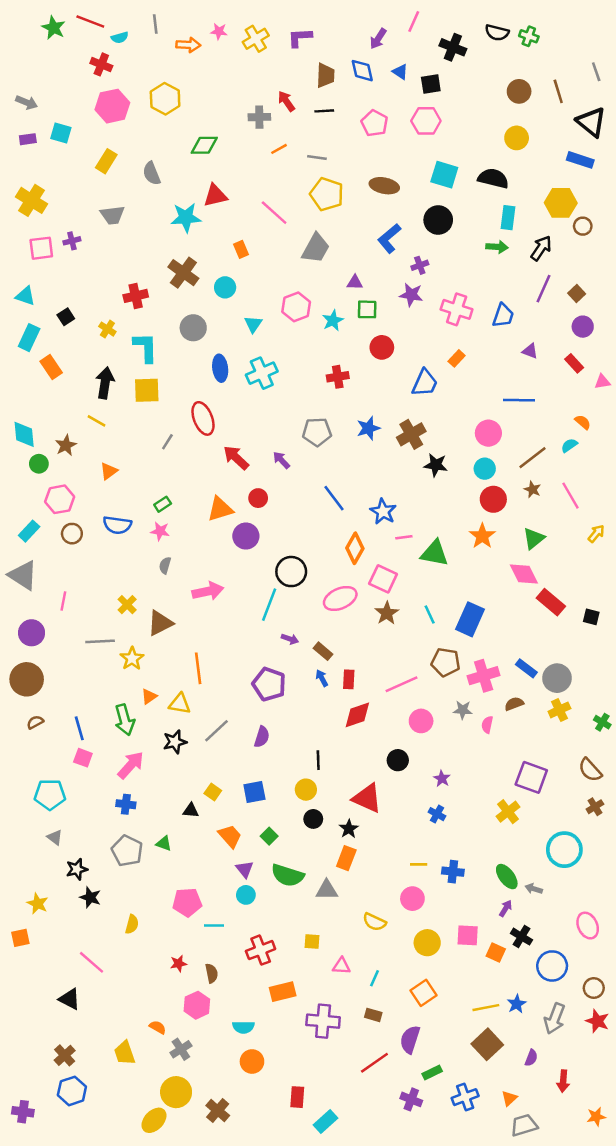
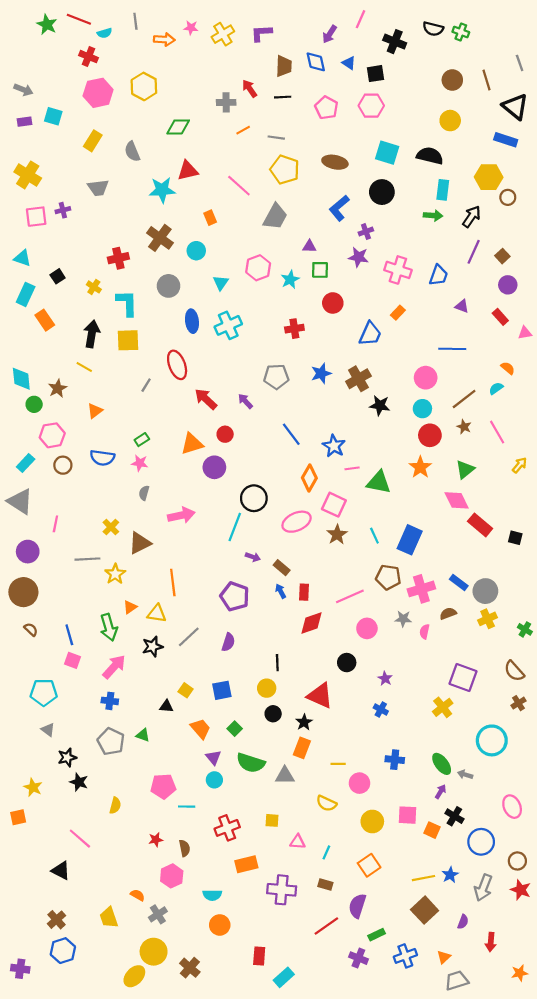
brown semicircle: (35, 722) -> (31, 629), turned 72
yellow line: (419, 864) -> (338, 764), moved

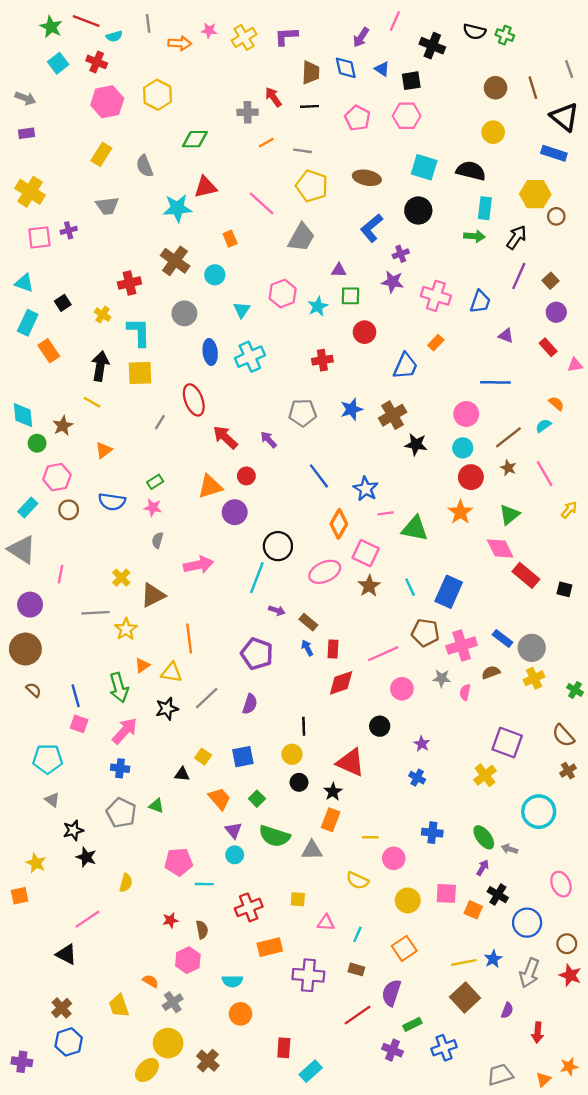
cyan square: (53, 116) -> (58, 63), moved, turned 36
pink line: (80, 839) -> (87, 919), turned -75
orange triangle: (444, 957) -> (543, 1079), moved

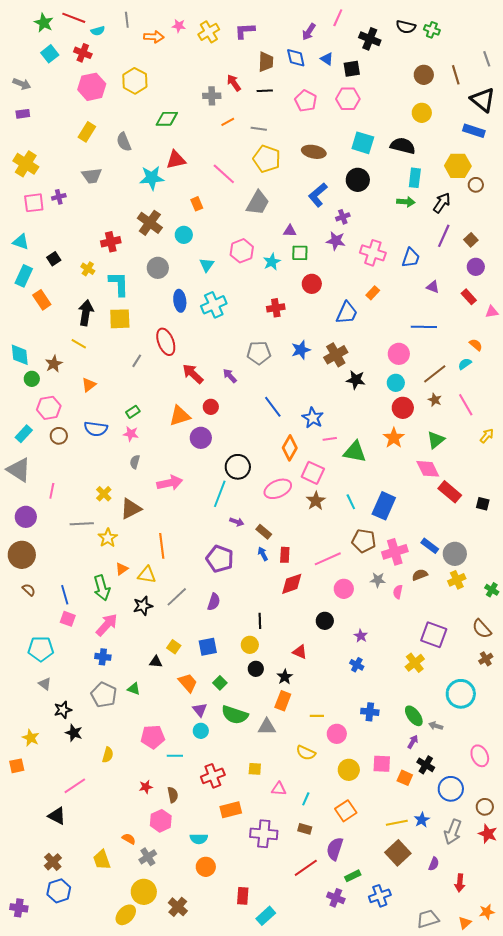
red triangle: (350, 762) -> (300, 652), size x0.6

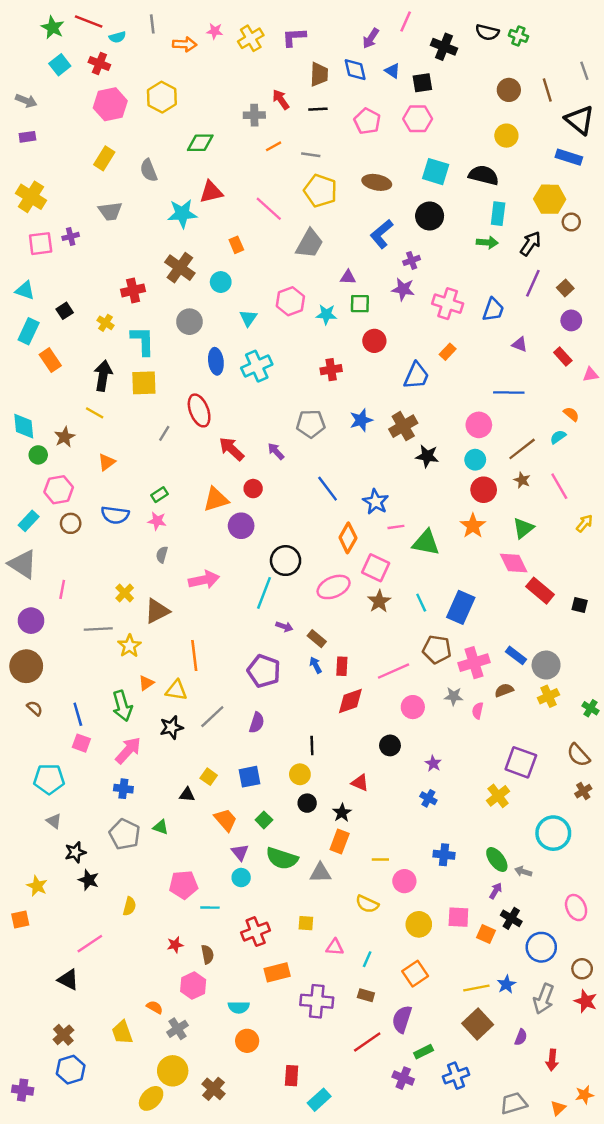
cyan star: (272, 262) -> (326, 314), turned 30

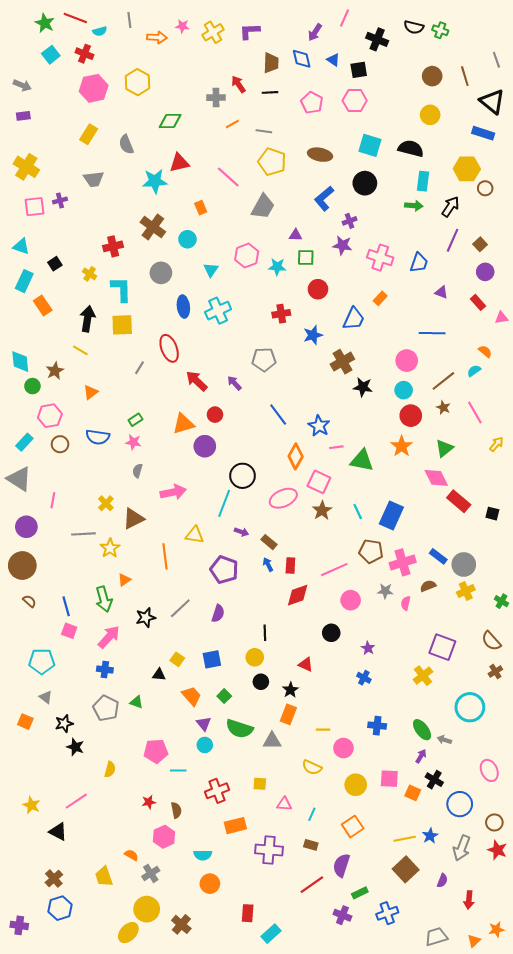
blue star: (361, 420) -> (313, 335), moved
yellow triangle: (176, 690) -> (195, 535), moved
yellow star: (37, 886) -> (31, 805), moved
orange square: (20, 920) -> (25, 722), moved, turned 35

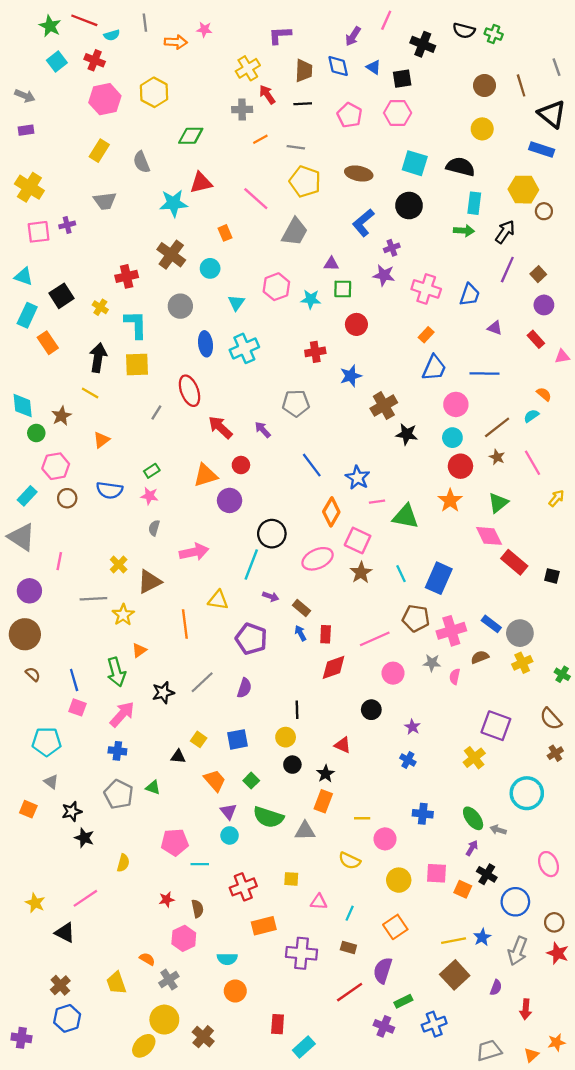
yellow cross: (213, 32) -> (248, 68), moved
black square: (55, 264) -> (61, 296), size x1.5
blue trapezoid: (354, 319) -> (434, 368), moved

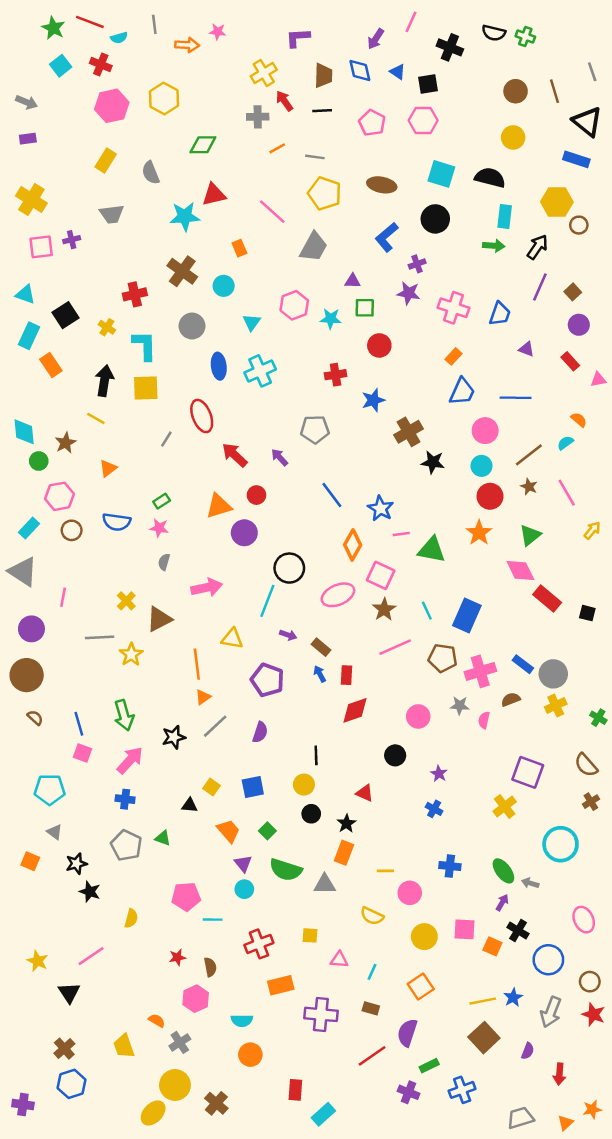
pink line: (375, 639) -> (395, 647), moved
orange triangle: (139, 650) -> (203, 697), moved
black triangle: (65, 933) -> (69, 993), turned 30

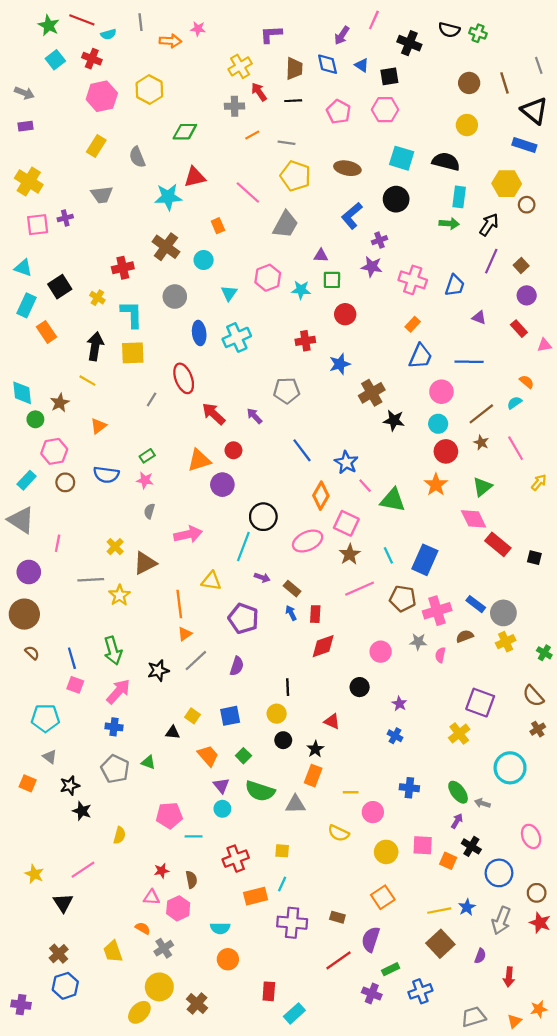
pink line: (401, 534) -> (365, 486), turned 56
pink triangle: (339, 960) -> (152, 897), moved
cyan line: (372, 972) -> (282, 884), moved

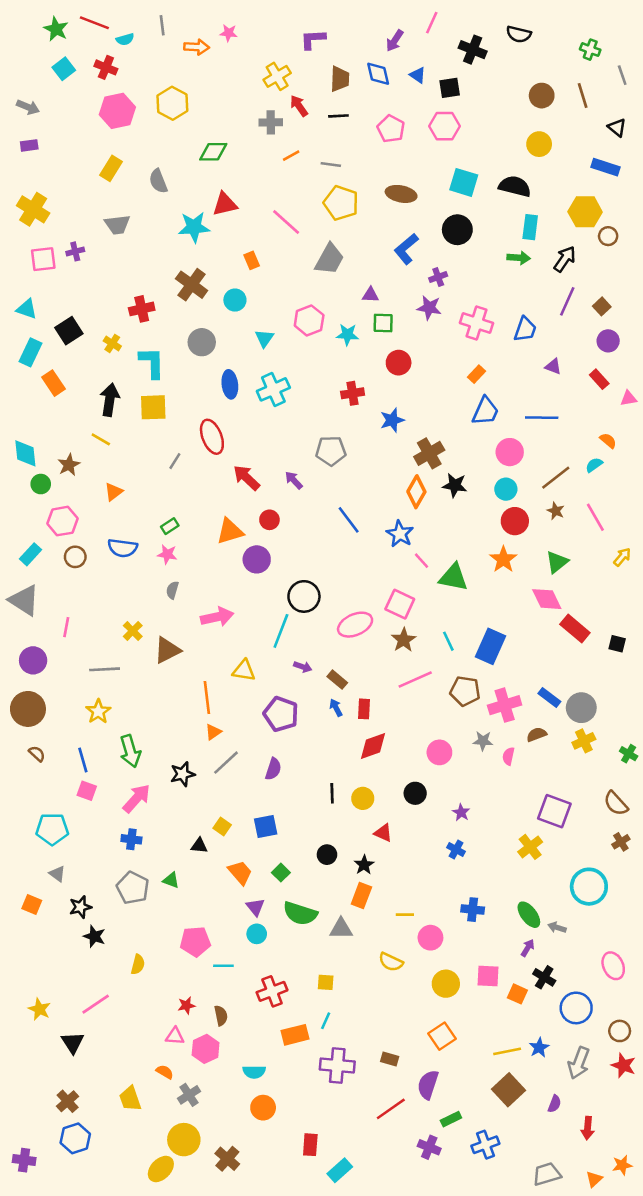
green cross: (478, 33) -> (590, 50), moved
black triangle: (534, 111) -> (617, 127), size x0.6
orange diamond: (321, 496) -> (416, 492), moved
yellow star: (119, 595) -> (98, 711), moved
yellow circle: (277, 714) -> (363, 798), moved

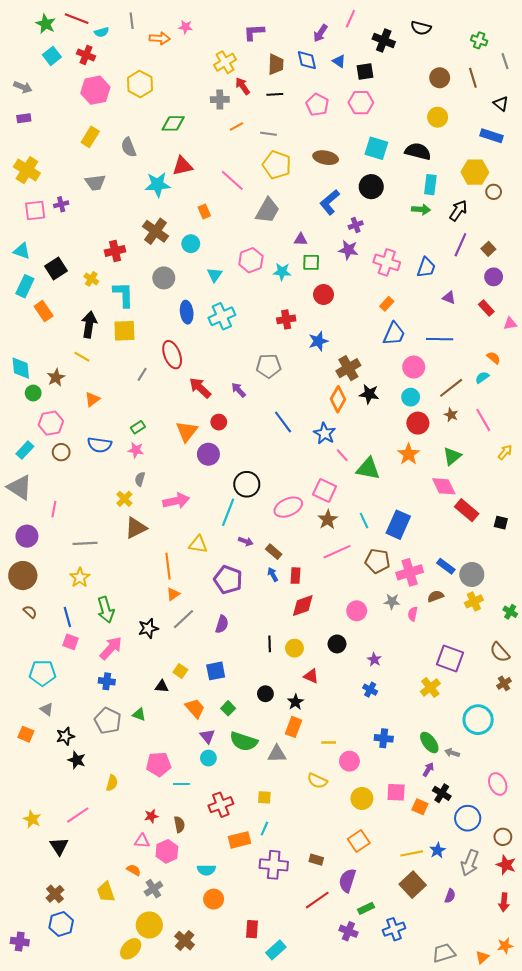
orange triangle: (230, 531) -> (187, 431), turned -35
yellow cross: (133, 631) -> (124, 499), moved
red arrow: (588, 1128) -> (504, 902), moved

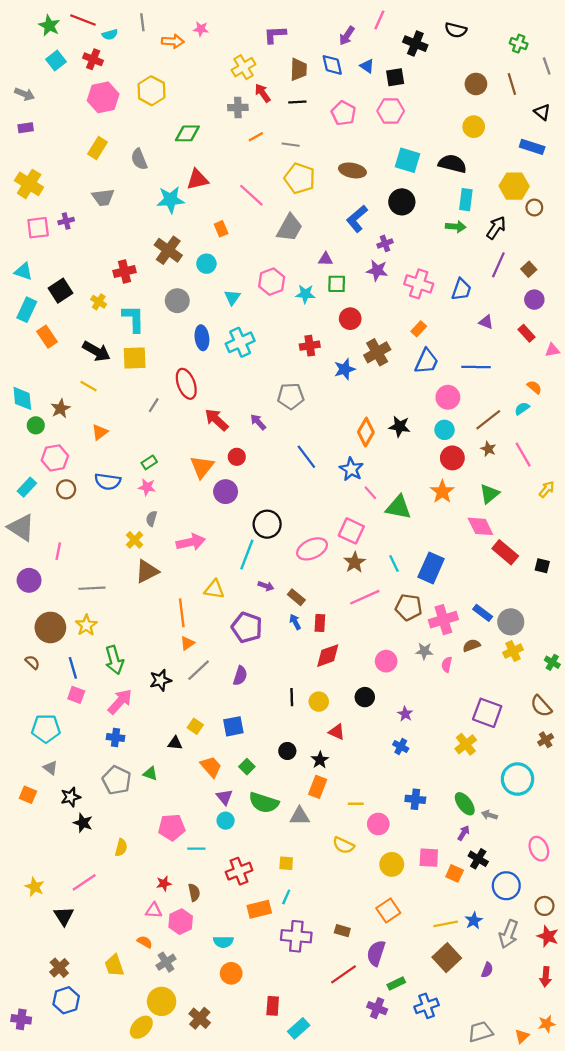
black arrow: (89, 325) -> (96, 351), turned 110
brown cross: (348, 368) -> (377, 352), moved
brown circle: (23, 576) -> (50, 627), moved

